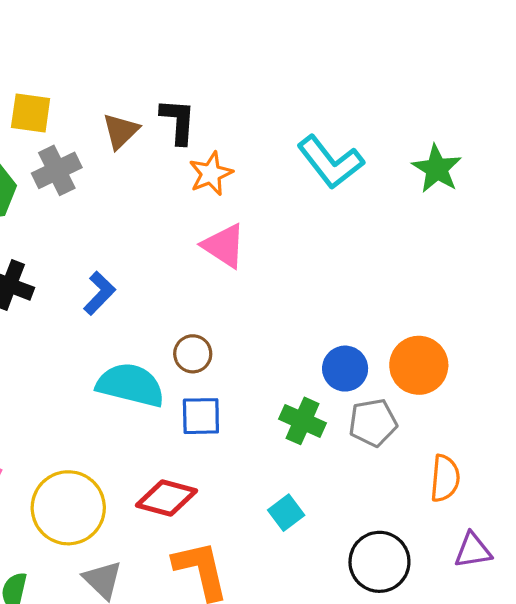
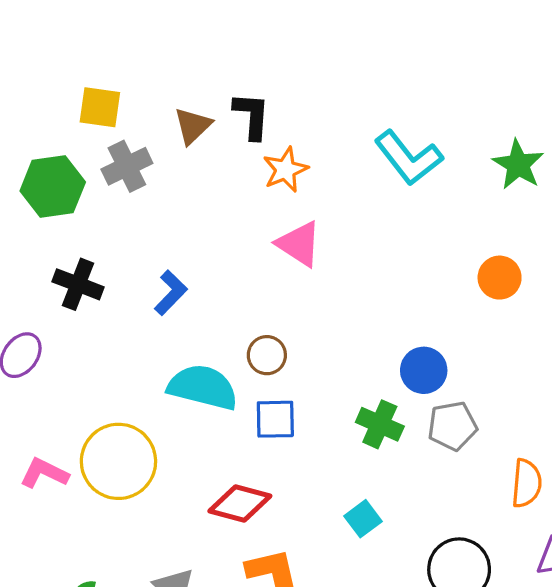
orange circle: (419, 365) -> (500, 278), moved, size x0.7
yellow circle: (68, 508) -> (118, 461), moved

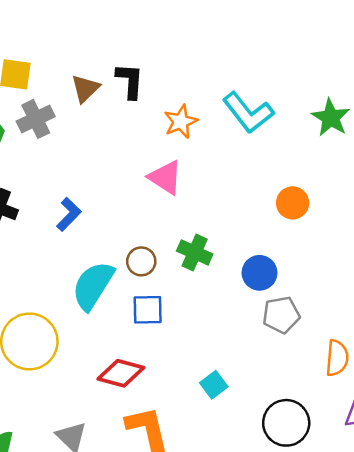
orange star: (285, 170) -> (181, 122), moved
orange circle: (500, 278) -> (293, 203), moved
cyan semicircle: (203, 387) -> (93, 286), turned -72
green cross: (380, 424) -> (195, 252), moved

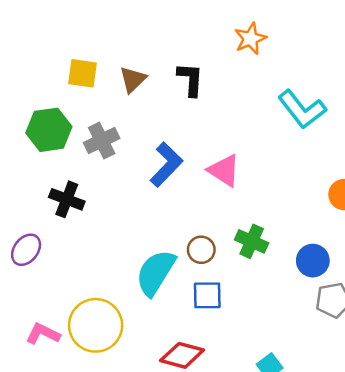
brown triangle: (85, 88) -> (133, 79), moved
gray cross: (36, 119) -> (102, 141), moved
orange star: (181, 122) -> (250, 39), moved
blue L-shape: (69, 214) -> (166, 165), moved, size x1.4

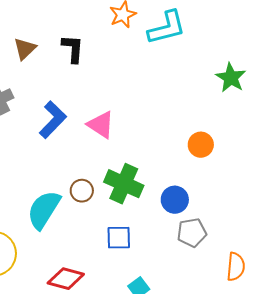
cyan L-shape: (302, 109) -> (167, 28), moved, turned -66
green cross: (252, 241) -> (124, 184), size x1.4
blue square: (207, 295) -> (119, 238), moved

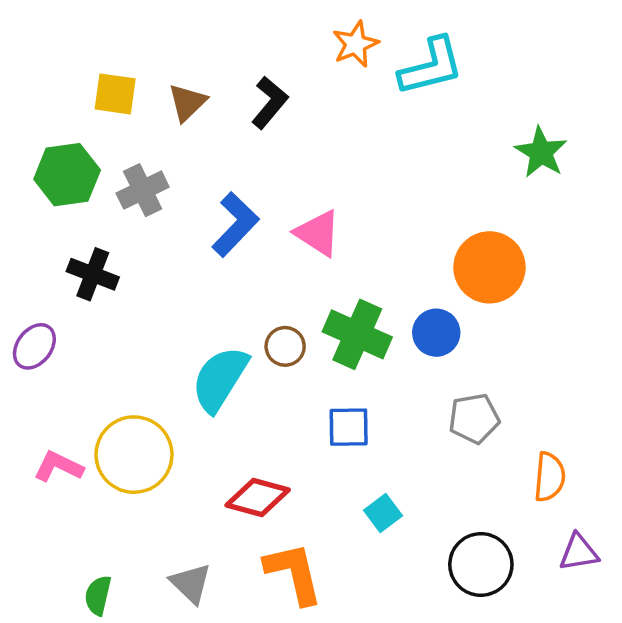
black L-shape: (73, 49) -> (270, 103), turned 36
orange circle: (201, 145) -> (489, 267), size x1.6
blue circle: (175, 200) -> (436, 333), moved

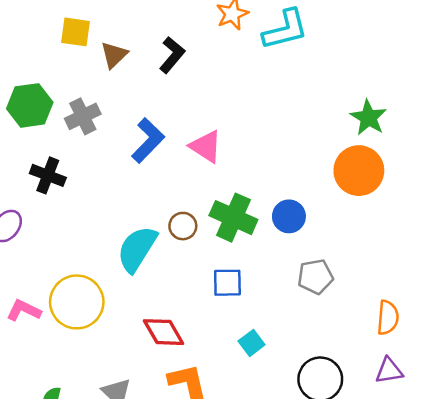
yellow square: (115, 94) -> (76, 32), moved
green star: (541, 152) -> (368, 118), moved
orange circle: (489, 267) -> (359, 171), moved
orange semicircle: (550, 477) -> (388, 318), moved
red diamond: (258, 498) -> (164, 332), turned 45

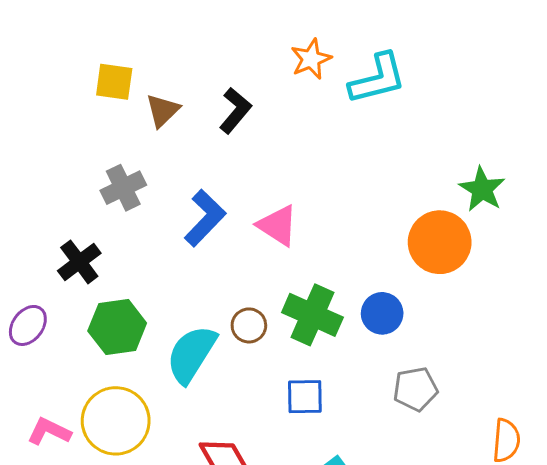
green hexagon: (30, 105) -> (117, 327), moved
orange circle: (359, 171) -> (440, 242), moved
black cross: (48, 175) -> (79, 262), turned 32

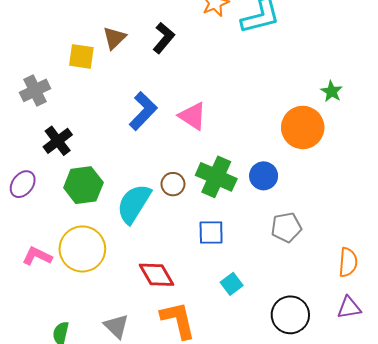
yellow square: (114, 82) -> (81, 56), moved
gray cross: (123, 188) -> (35, 90), moved
green star: (482, 189) -> (332, 91), size x0.7

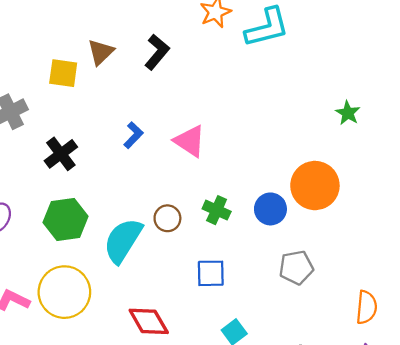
blue L-shape: (143, 111) -> (133, 135), size x0.6
orange circle: (303, 127) -> (315, 186), moved
black cross: (58, 141) -> (61, 154), moved
green cross: (216, 177) -> (217, 210), size x0.6

